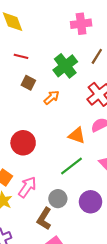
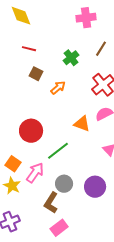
green cross: (65, 66) -> (71, 58), size x0.7
green line: (72, 166) -> (58, 151), moved

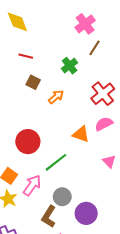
pink cross: (86, 18) -> (85, 24), turned -30
brown line: (101, 49) -> (94, 48), moved
purple circle: (95, 187) -> (86, 213), moved

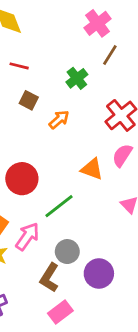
pink semicircle: (104, 124) -> (122, 155), turned -30

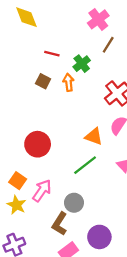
red line: (19, 66) -> (52, 54), moved
orange arrow: (59, 120) -> (68, 82), moved, turned -56
green line: (59, 206) -> (85, 165), moved
purple circle: (99, 274) -> (99, 237), moved

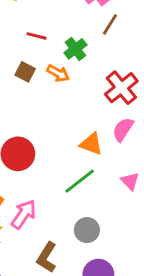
orange arrow: (68, 82) -> (58, 73), turned 126
gray circle: (74, 203) -> (87, 230), moved

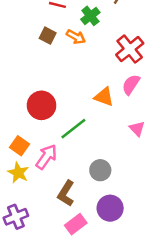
green line: (80, 181) -> (73, 129), moved

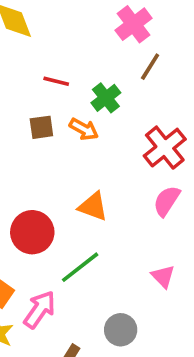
brown square: (48, 36) -> (41, 127), turned -35
orange triangle: (104, 97) -> (93, 206), moved
pink triangle: (137, 129) -> (163, 276), moved

